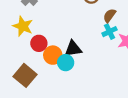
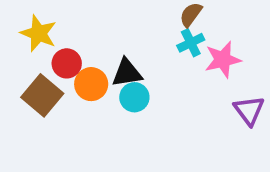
cyan circle: (66, 63) -> (134, 97), moved
brown square: (25, 75) -> (42, 95), moved

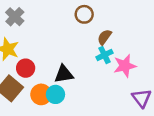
orange circle: (91, 84) -> (41, 94), moved
cyan circle: (134, 97) -> (55, 94), moved

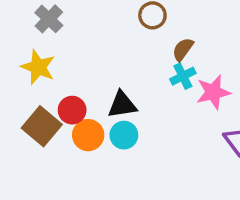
red circle: (26, 68) -> (72, 110), moved
cyan circle: (55, 94) -> (124, 135), moved

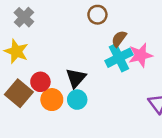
cyan cross: (183, 76) -> (119, 58), size x1.5
pink star: (213, 92) -> (141, 55), moved
black triangle: (122, 105) -> (76, 78), turned -40

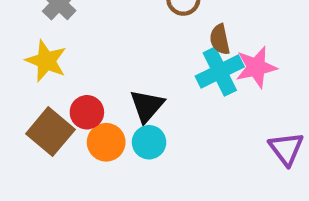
brown semicircle: (119, 39) -> (220, 39), turned -48

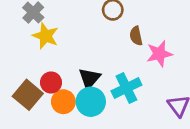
yellow star: (46, 61) -> (46, 36), moved
cyan cross: (220, 72) -> (126, 88), moved
cyan circle: (149, 142) -> (91, 102), size x1.4

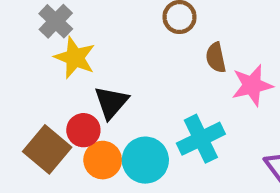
black triangle: (89, 78) -> (111, 102), moved

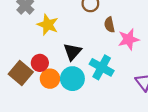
yellow star: (75, 58) -> (48, 25), moved
black triangle: (111, 102) -> (72, 52), moved
cyan cross: (201, 139) -> (102, 67), turned -35

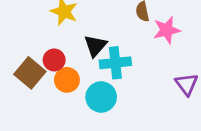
cyan cross: (102, 67) -> (115, 63), moved, turned -35
cyan circle: (72, 79) -> (101, 97), moved

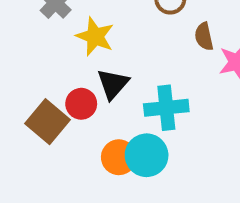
black triangle: (95, 46) -> (113, 84), moved
orange circle: (67, 80) -> (119, 157), moved

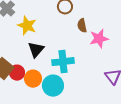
red circle: (81, 104) -> (17, 73), moved
orange circle: (119, 157) -> (33, 79), moved

